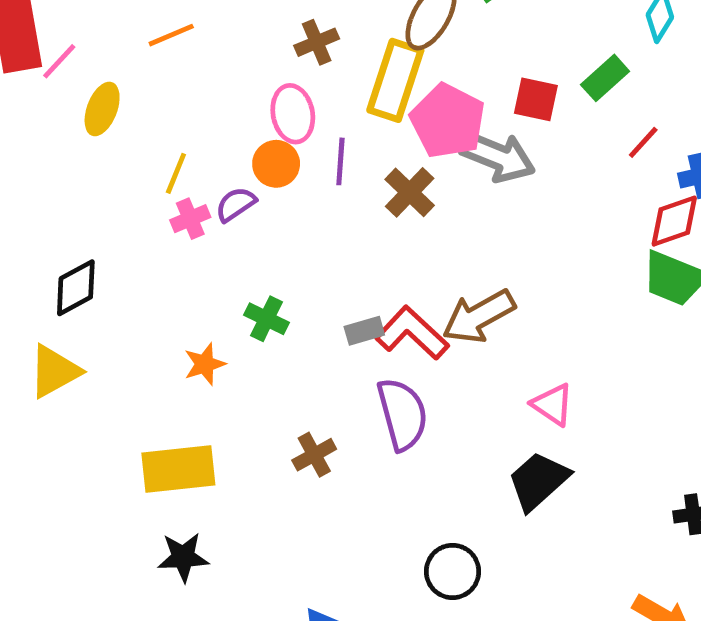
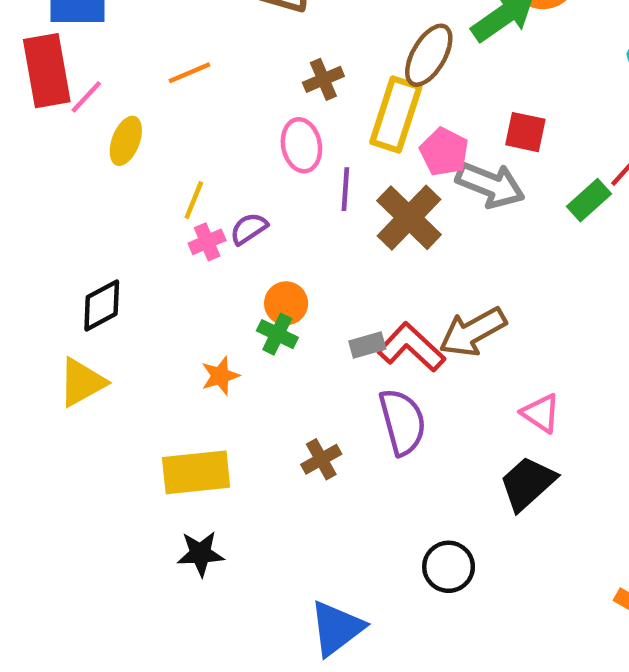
green rectangle: (605, 78) -> (589, 200), moved
pink pentagon: (448, 121) -> (444, 152), size x0.7
orange circle: (276, 164) -> (286, 303), moved
brown cross: (410, 192) -> (409, 218), size x1.4

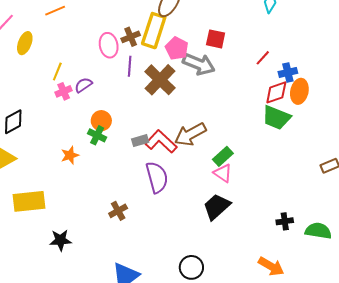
brown cross: (323, 79) -> (131, 37), moved
green rectangle: (589, 200) -> (223, 156), moved
brown cross: (321, 459) -> (118, 211), moved
yellow rectangle: (196, 472) -> (29, 201), moved
black circle: (449, 567) -> (191, 267), moved

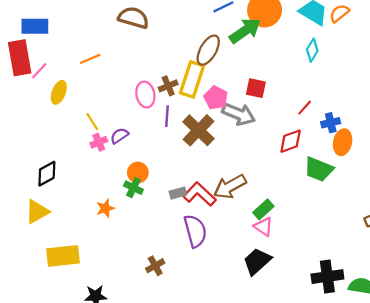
yellow line: (57, 71) -> (92, 122), turned -54
red diamond: (276, 92) -> (291, 141), moved
black cross: (285, 221) -> (327, 277), size x1.8

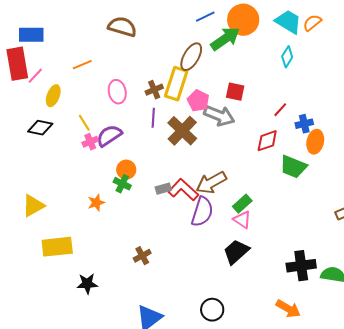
pink ellipse: (145, 95) -> (117, 92), moved
purple semicircle: (119, 136) -> (109, 136), size x1.5
black diamond: (47, 174) -> (40, 128), moved, turned 40
purple semicircle: (195, 231) -> (202, 212), moved, turned 32

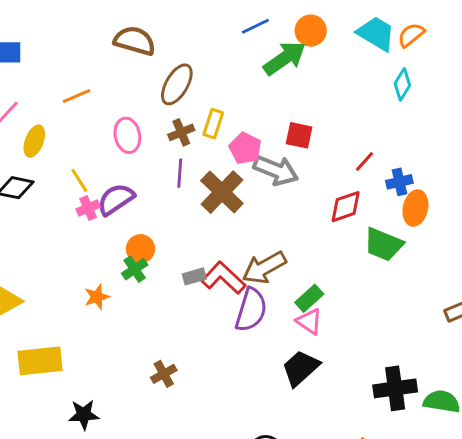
orange circle: (243, 20) -> (311, 31), size x0.7
brown ellipse: (191, 57) -> (177, 84), moved
cyan diamond: (287, 57) -> (402, 84), moved
yellow rectangle: (176, 84) -> (213, 124), size x0.6
green cross: (122, 184) -> (135, 269), turned 30

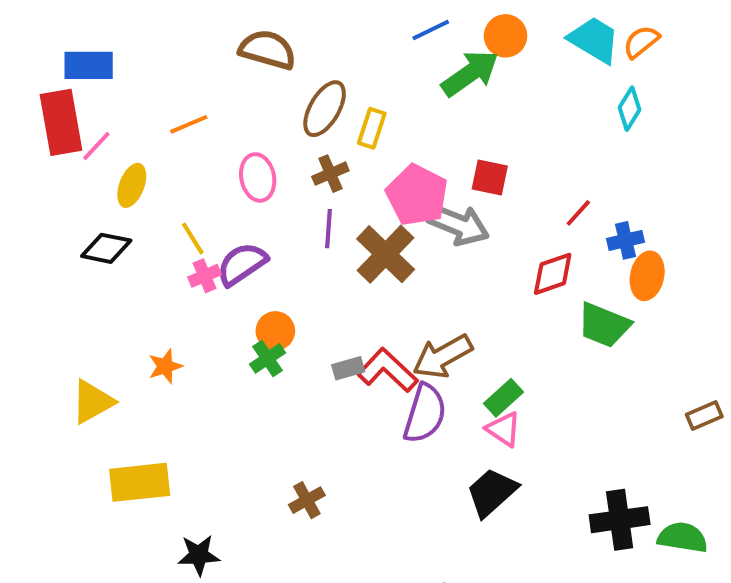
yellow rectangle: (213, 124) -> (372, 128), moved
pink pentagon: (245, 148) -> (417, 195), size x1.4
orange star: (97, 297) -> (165, 366), moved

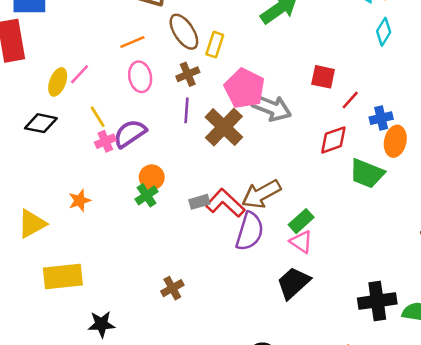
brown ellipse: (325, 109) -> (184, 32), turned -63
orange line: (189, 124) -> (132, 42), moved
pink line: (96, 146) -> (80, 74), moved
red square: (490, 177) -> (323, 77), moved

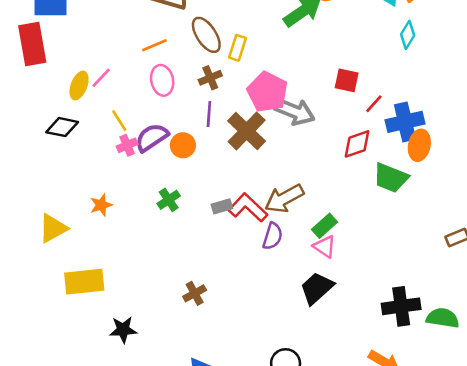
blue cross: (381, 118) -> (405, 122), size x1.6
orange circle: (152, 177) -> (183, 145), moved
purple semicircle: (250, 231) -> (273, 236), size x0.7

